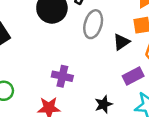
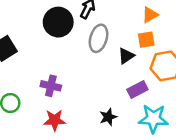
purple cross: (62, 76) -> (51, 86), moved

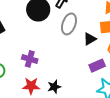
black star: (108, 117) -> (54, 87), moved

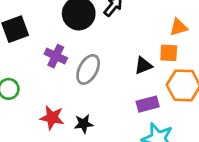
gray ellipse: (69, 24) -> (88, 69), moved
purple cross: (30, 59) -> (56, 56), moved

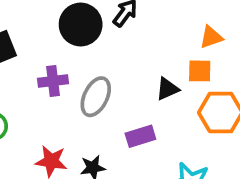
purple cross: (56, 56) -> (53, 81), turned -30
purple rectangle: (148, 104) -> (140, 136), moved

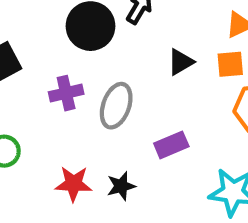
black triangle: (167, 89) -> (181, 62), moved

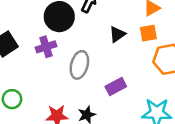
purple cross: (66, 93) -> (46, 47), moved

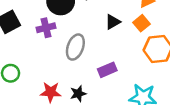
orange square: (148, 33) -> (141, 23), turned -35

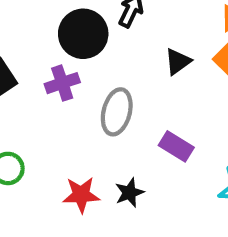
purple rectangle: (107, 70) -> (176, 146), turned 60

